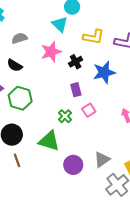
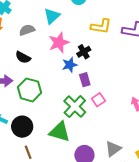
cyan triangle: (60, 24) -> (52, 16), moved, turned 36
blue star: (104, 72) -> (70, 65), moved, size x0.7
green cross: (65, 116) -> (75, 107), size x1.6

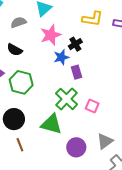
pink square: (98, 100) -> (92, 106), moved, turned -32

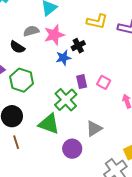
gray semicircle: (19, 22) -> (31, 31), moved
purple rectangle: (76, 72) -> (82, 82), moved
pink square: (92, 106) -> (104, 82), moved
gray triangle: (105, 141) -> (94, 128), moved

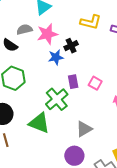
purple circle: (72, 149) -> (74, 156), moved

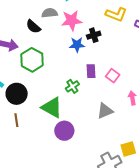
green cross: (57, 99) -> (72, 86), size x0.6
gray triangle: (84, 129) -> (105, 111), moved
purple circle: (74, 156) -> (64, 131), moved

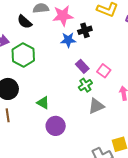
purple rectangle: (91, 71) -> (82, 66), turned -40
green cross: (72, 86) -> (85, 85), moved
green triangle: (52, 107) -> (43, 103), size x0.6

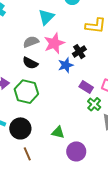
black semicircle: (25, 22) -> (30, 63), moved

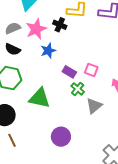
black cross: (79, 52) -> (60, 25), moved, turned -32
green triangle: (58, 132) -> (40, 98), moved, size x1.6

